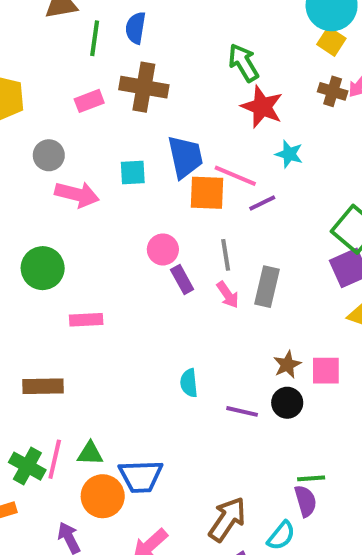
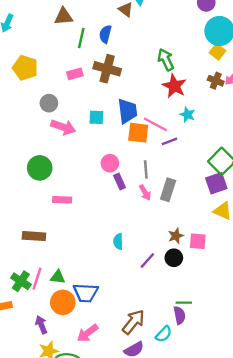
purple line: (242, 411) -> (147, 261), turned -66

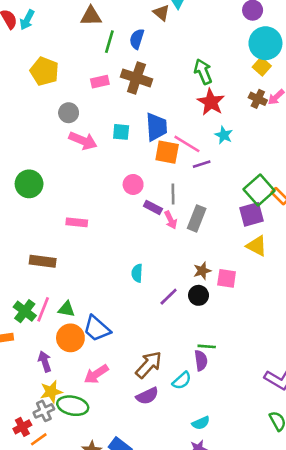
green circle: (40, 168) -> (29, 184), moved
purple rectangle: (119, 181) -> (153, 207), moved, turned -42
blue trapezoid: (86, 293) -> (97, 329), turned 35

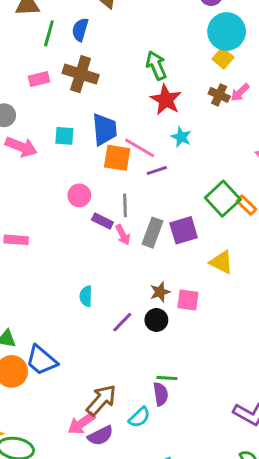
purple square: (251, 214) -> (184, 230), moved
pink arrow: (96, 374) -> (82, 423), moved

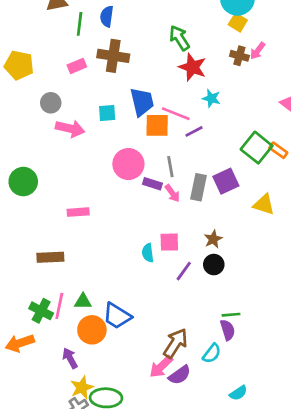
pink circle: (79, 195) -> (128, 164), size x1.5
pink square: (188, 300) -> (169, 242), moved

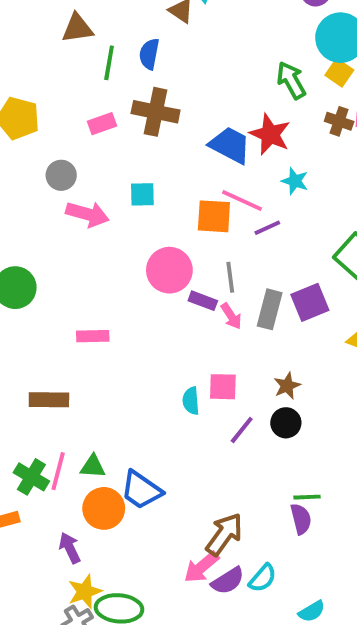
green arrow: (179, 38) -> (291, 80), moved
blue trapezoid: (142, 102) -> (230, 145), moved, turned -52
cyan semicircle: (212, 353) -> (263, 578), moved

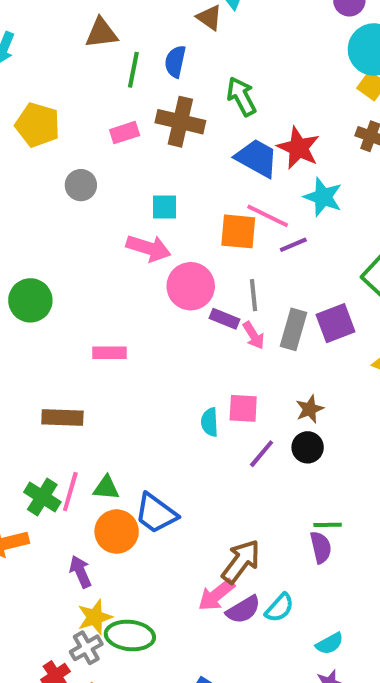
green arrow: (291, 80) -> (241, 96), moved
cyan star: (295, 181) -> (323, 197), size x1.4
pink arrow: (87, 214) -> (149, 248), moved

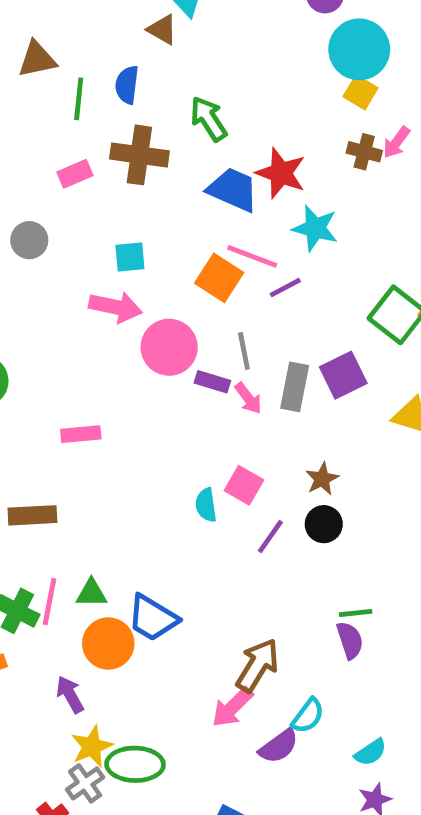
orange square: (238, 231) -> (219, 278), turned 33
pink square: (243, 408) -> (244, 485), turned 32
purple semicircle: (243, 610) -> (279, 746), moved

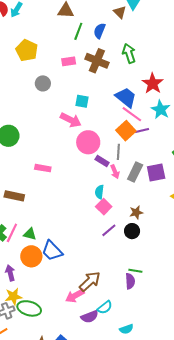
blue trapezoid: (233, 190) -> (126, 97), moved
orange square: (219, 278) -> (126, 131), moved
cyan semicircle: (206, 505) -> (99, 192), moved

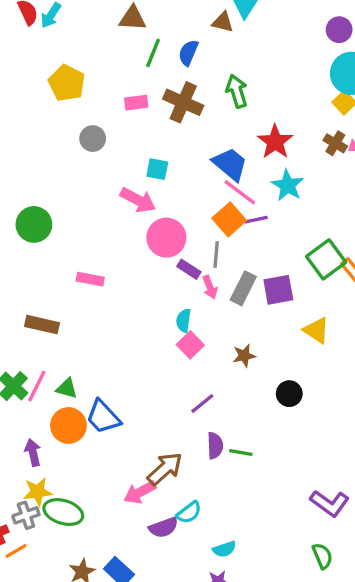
brown triangle: (120, 12) -> (223, 22), turned -32
purple line: (109, 230) -> (202, 404), moved
black circle: (132, 231) -> (289, 394), moved
purple semicircle: (130, 281) -> (215, 446), moved

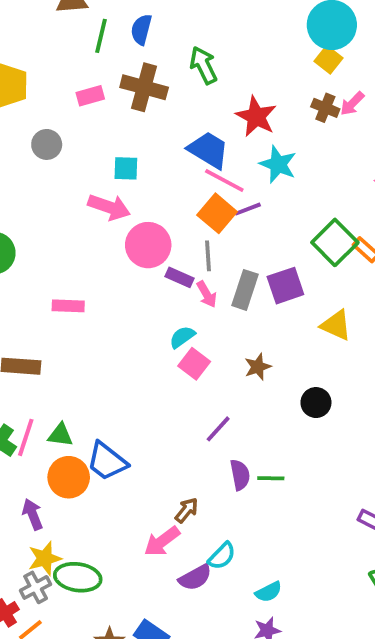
cyan semicircle: (184, 320) -> (182, 337), turned 55
brown arrow: (165, 469) -> (187, 510), size x0.6

